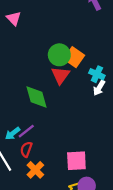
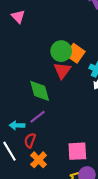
purple line: (26, 131) -> (37, 117), moved
cyan arrow: (13, 133) -> (17, 125), turned 40

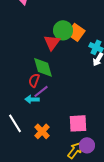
red triangle: (62, 70) -> (52, 42), moved
cyan arrow: (17, 125) -> (32, 99), moved
red semicircle: (30, 140) -> (34, 80), moved

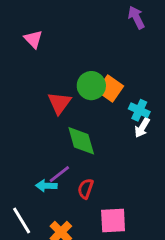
red triangle: (52, 42) -> (59, 103), moved
green diamond: (43, 67) -> (81, 141), moved
red semicircle: (34, 80) -> (86, 189), moved

